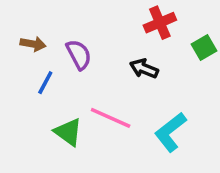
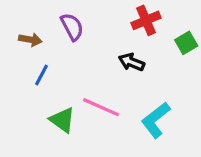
purple semicircle: (79, 54) -> (72, 27), moved

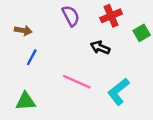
purple semicircle: (72, 27) -> (71, 16), moved
green triangle: (62, 120) -> (26, 101), moved, turned -40

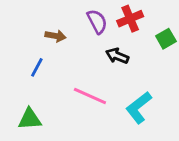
purple semicircle: (71, 16) -> (97, 21), moved
brown arrow: (23, 30) -> (56, 36), moved

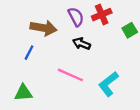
brown arrow: (56, 36) -> (43, 28), size x1.6
black arrow: (117, 56) -> (82, 44), moved

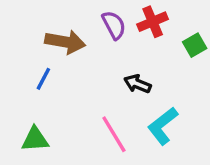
black arrow: (82, 44) -> (137, 84), moved
pink line: (70, 75) -> (114, 134), moved, turned 35

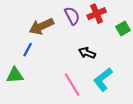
brown arrow: (65, 42) -> (41, 26), turned 145
green triangle: (35, 139) -> (15, 75), moved

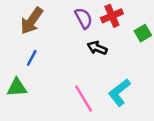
brown arrow: (41, 26) -> (32, 21), moved, turned -30
black arrow: (87, 53) -> (97, 48), moved

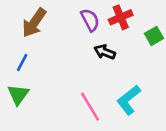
blue line: (32, 58) -> (22, 63), moved
green triangle: (17, 87) -> (18, 95), turned -50

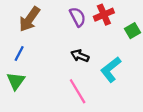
black arrow: (105, 52) -> (80, 56), moved
cyan L-shape: (129, 100) -> (111, 70), moved

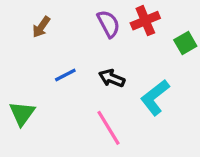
brown arrow: (30, 19) -> (41, 27), size x0.6
blue line: (19, 54) -> (65, 75), moved, turned 35

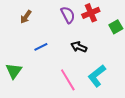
black arrow: (112, 78) -> (79, 47), moved
cyan L-shape: (155, 97) -> (97, 76), moved

